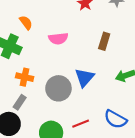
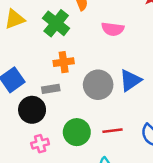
orange cross: (25, 77) -> (64, 62), turned -35
gray rectangle: (20, 102) -> (51, 89), turned 32

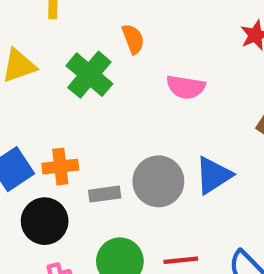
orange cross: (64, 62) -> (60, 167), moved
gray rectangle: (51, 89) -> (105, 194), moved

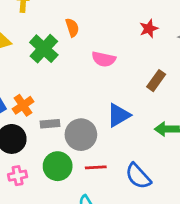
orange cross: (60, 167) -> (23, 105), turned -30
gray circle: (158, 181) -> (81, 135), moved

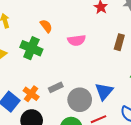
blue triangle: (119, 115) -> (104, 91), moved
gray rectangle: (50, 124) -> (56, 87), moved

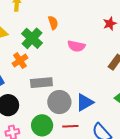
gray rectangle: (56, 87) -> (41, 83), size x1.5
orange cross: (31, 94) -> (20, 61), moved

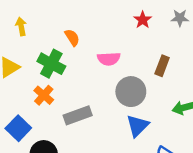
gray circle: (59, 102) -> (131, 92), moved

